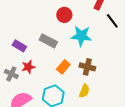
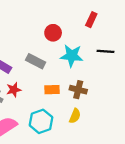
black line: (112, 21) -> (106, 51), moved, turned -49
orange rectangle: (63, 67) -> (52, 90), turned 48

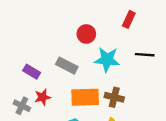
orange rectangle: (52, 90) -> (85, 97), size x1.6

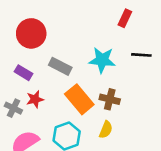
red circle: (86, 34) -> (31, 33), moved, size x1.5
orange rectangle: (85, 97) -> (79, 99), turned 52

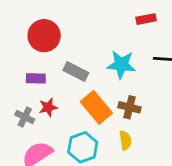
red rectangle: (125, 18) -> (146, 19), turned 54
purple rectangle: (24, 73) -> (36, 78), turned -30
yellow semicircle: (106, 130) -> (125, 140), turned -30

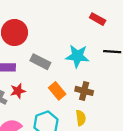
red rectangle: (146, 19) -> (98, 19), turned 40
orange rectangle: (96, 107) -> (57, 91), size x0.7

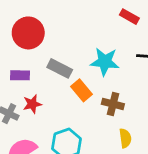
orange rectangle: (57, 91) -> (82, 90), moved
yellow semicircle: (81, 118) -> (125, 138), moved

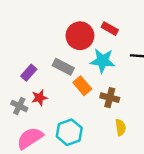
red rectangle: (129, 17) -> (110, 29), moved
red circle: (28, 33) -> (80, 36), moved
purple rectangle: (20, 75) -> (29, 73), turned -49

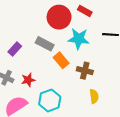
red star: (39, 98) -> (28, 80), moved

